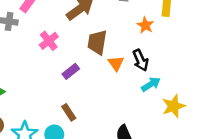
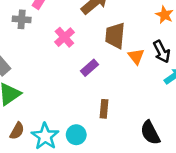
brown rectangle: (69, 112) -> (104, 109), moved, turned 42

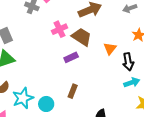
brown trapezoid: (115, 36) -> (82, 37), moved, turned 100
orange triangle: (136, 56) -> (110, 49), moved

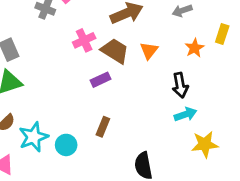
orange triangle: (110, 49) -> (149, 51), moved

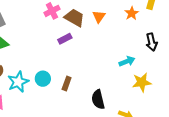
black arrow: (180, 85) -> (151, 42), moved
brown rectangle: (103, 127) -> (67, 84), moved
cyan circle: (66, 145) -> (43, 79), moved

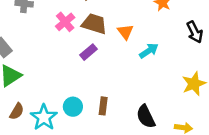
orange triangle: (99, 17) -> (125, 32), moved
cyan arrow: (127, 61) -> (149, 51), moved

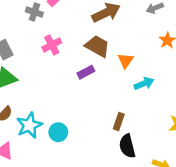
pink cross: (65, 22) -> (52, 45), moved
brown rectangle: (103, 106) -> (119, 122), moved
cyan circle: (73, 107) -> (58, 132), moved

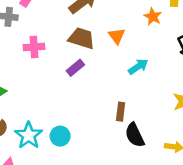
pink cross: (52, 45) -> (34, 47), turned 36
orange triangle: (126, 60) -> (117, 36), moved

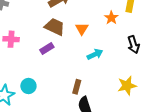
pink cross: (34, 47) -> (11, 39), moved
cyan circle: (60, 136) -> (28, 86), moved

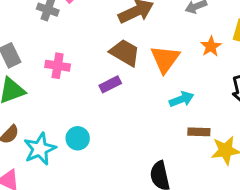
orange triangle: (82, 29) -> (165, 59), size x1.5
brown rectangle: (77, 87) -> (199, 132), moved, turned 72

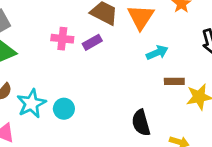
pink cross: (58, 66) -> (62, 39), moved
cyan circle: (78, 138) -> (64, 109), moved

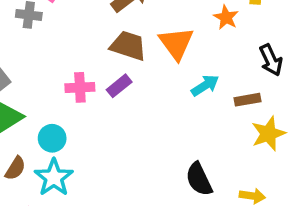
brown rectangle: (174, 81) -> (247, 100), moved
cyan circle: (64, 109) -> (52, 138), moved

